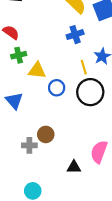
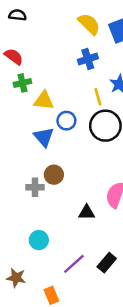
blue triangle: (14, 101) -> (44, 137), moved

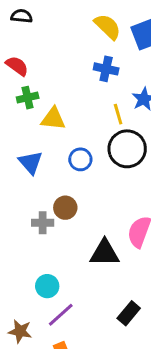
blue cross: (88, 59) -> (106, 69), turned 30
blue circle: (66, 121) -> (80, 159), moved
blue triangle: (44, 137) -> (31, 162), moved
black triangle: (87, 212) -> (105, 253), size x1.5
purple line: (74, 264) -> (61, 315), moved

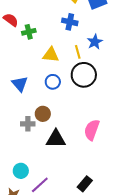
green cross: (28, 98) -> (29, 32), moved
yellow triangle: (53, 119) -> (51, 55), moved
black triangle: (105, 253) -> (56, 139), moved
cyan circle: (47, 286) -> (21, 171), moved

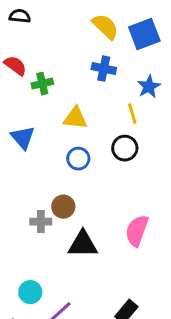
blue star: (95, 42) -> (149, 87), moved
yellow line: (78, 52) -> (132, 114), moved
black circle: (84, 75) -> (125, 148), size x0.7
blue triangle: (20, 84) -> (23, 138), moved

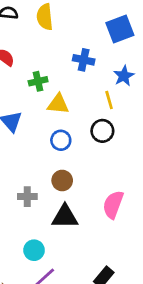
yellow semicircle: (105, 27) -> (45, 17), moved, turned -140
green cross: (42, 84) -> (38, 81), moved
brown circle: (63, 207) -> (62, 180), moved
cyan circle: (30, 292) -> (34, 250), moved

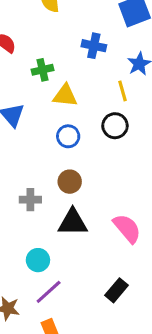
pink semicircle: (113, 205) -> (127, 228), moved, turned 120

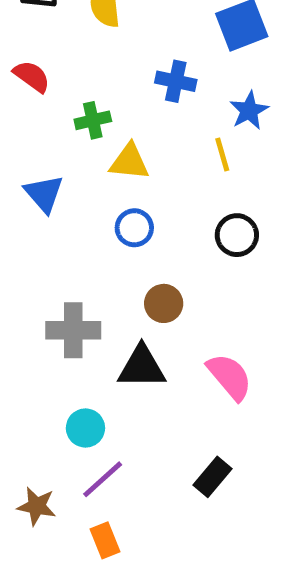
black circle: (115, 126) -> (237, 235), moved
brown circle: (70, 182) -> (164, 303), moved
gray cross: (30, 200) -> (73, 330), size x1.5

